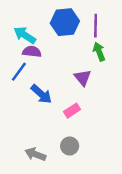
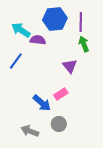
purple semicircle: (32, 52) -> (38, 40), moved
blue arrow: (41, 94) -> (42, 103), moved

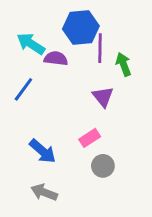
purple line: (81, 22) -> (100, 48), moved
blue arrow: (42, 103) -> (43, 151), moved
gray circle: (59, 124) -> (103, 166), moved

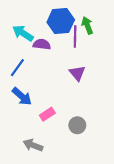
green arrow: (124, 64) -> (87, 25), moved
pink rectangle: (90, 138) -> (47, 114), moved
blue arrow: (43, 151) -> (22, 96), moved

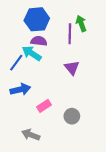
blue hexagon: (61, 21) -> (37, 19), moved
cyan arrow: (23, 33) -> (32, 53), moved
blue arrow: (22, 96) -> (20, 89), turned -54

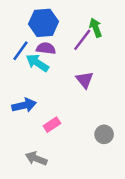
purple line: (70, 34) -> (82, 40), turned 36
blue line: (16, 63) -> (20, 51), moved
gray circle: (72, 116) -> (104, 134), moved

